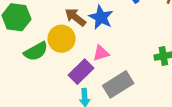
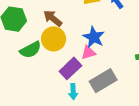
brown arrow: (75, 17) -> (53, 18), moved
blue star: (101, 17) -> (94, 37), moved

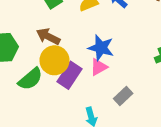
purple rectangle: (70, 68) -> (70, 75), moved
gray rectangle: (103, 81) -> (123, 96), size x0.6

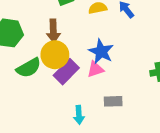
brown arrow: (48, 36) -> (53, 31), turned -130
gray rectangle: (123, 96) -> (113, 101), turned 30

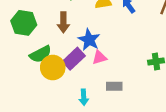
blue star: (101, 52) -> (89, 40), moved
yellow circle: (55, 55) -> (53, 68), moved

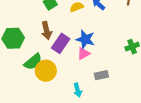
blue star: (89, 40) -> (85, 39), moved
purple rectangle: (74, 59) -> (61, 43), moved

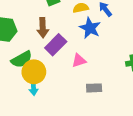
blue star: (85, 39) -> (90, 28), moved
cyan arrow: (77, 90) -> (33, 88), moved

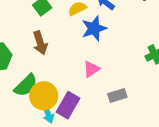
blue star: (90, 28) -> (94, 28), turned -30
purple rectangle: (56, 45) -> (68, 105), moved

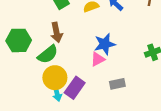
blue star: (94, 28) -> (105, 44), moved
green semicircle: (26, 85) -> (48, 54), moved

